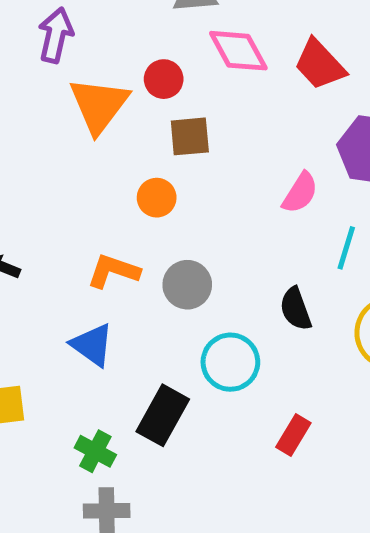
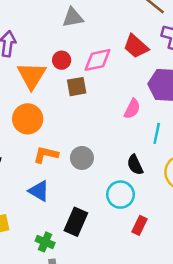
pink diamond: (238, 51) -> (97, 60), moved, turned -68
orange circle: (157, 198) -> (28, 119), moved, size x1.6
cyan circle: (230, 362) -> (120, 195), moved

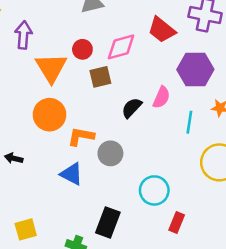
orange L-shape: (46, 155) -> (81, 136), moved
black semicircle: (135, 165) -> (132, 108), moved, turned 72
blue triangle: (39, 191) -> (72, 174), moved

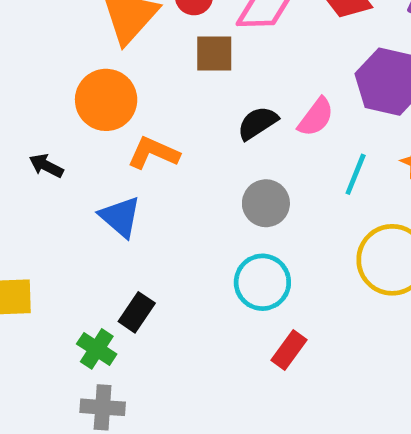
gray circle: (110, 153) -> (266, 203), moved
black arrow: (14, 158) -> (46, 166), moved
black rectangle: (108, 223) -> (137, 312), moved, size x0.7

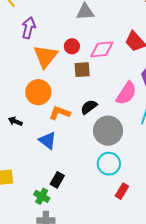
pink semicircle: (316, 117) -> (126, 93), size x1.4
black semicircle: (258, 123) -> (89, 107), moved
gray circle: (266, 203) -> (108, 131), size x1.5

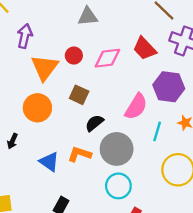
brown square: (82, 70) -> (79, 95), moved, turned 30
orange L-shape: (60, 113) -> (80, 154), moved
black arrow: (15, 121) -> (12, 141), turned -88

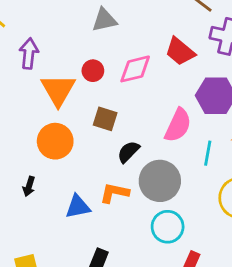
blue triangle: (49, 162) -> (78, 207), turned -40

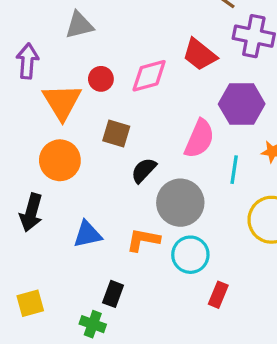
gray triangle: (104, 20) -> (79, 25), moved
black arrow: (29, 186) -> (31, 213), size x1.6
orange L-shape: (114, 193) -> (143, 240), moved

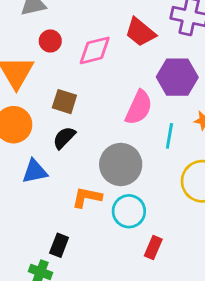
red circle: (101, 79) -> (50, 41), moved
black semicircle: (144, 170) -> (64, 138), moved
blue triangle: (87, 234) -> (35, 171), moved

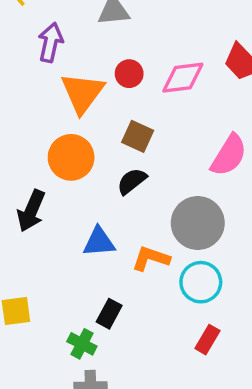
red circle: (50, 41) -> (129, 74), moved
blue triangle: (35, 171) -> (99, 242), moved
red rectangle: (153, 248) -> (207, 340), moved

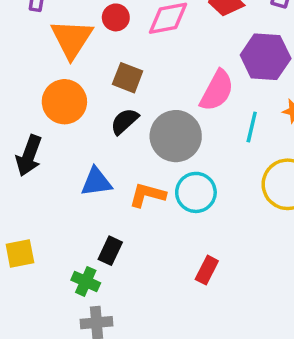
gray circle: (198, 223) -> (176, 136), moved
cyan circle: (201, 282) -> (196, 192), moved

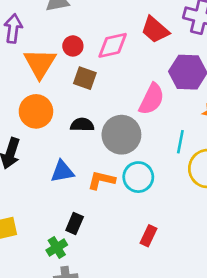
brown square: (128, 78) -> (85, 78), moved
black semicircle: (125, 121) -> (82, 125), turned 45
cyan line: (252, 127) -> (180, 142), moved
green cross: (86, 281) -> (57, 248), turned 36

